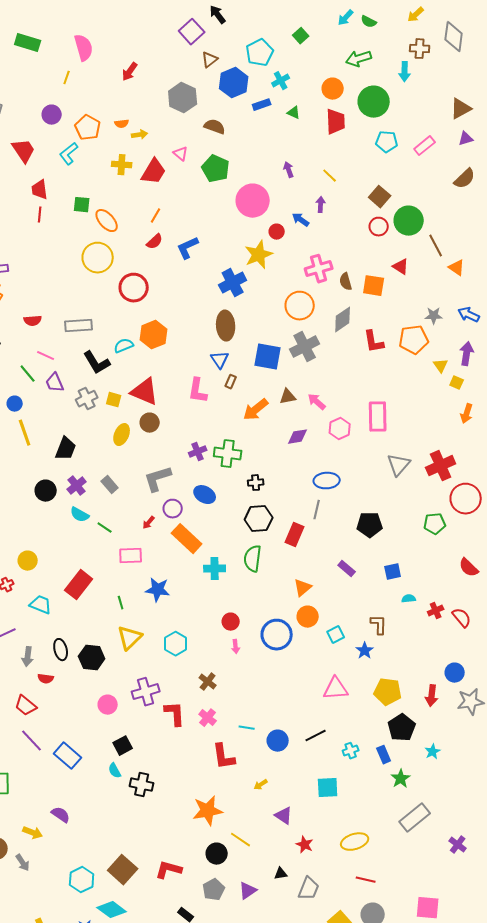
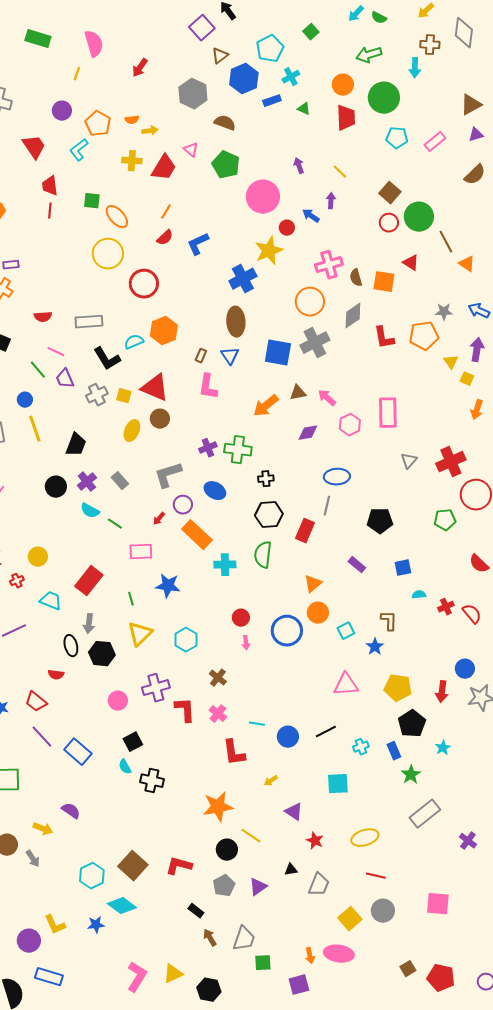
brown rectangle: (231, 382) -> (201, 356), moved
gray triangle: (399, 465) -> (409, 461), size x0.7
gray arrow: (28, 657) -> (89, 624), moved

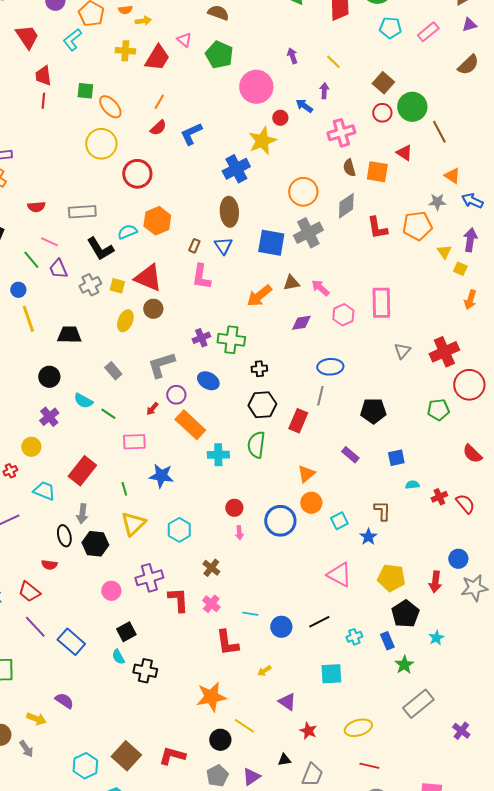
orange triangle: (467, 264) -> (452, 176), moved
pink cross: (329, 265) -> (341, 133), moved
black trapezoid: (76, 445) -> (69, 335), turned -110
purple cross: (87, 482) -> (49, 417), moved
pink triangle: (346, 685) -> (339, 575), turned 32

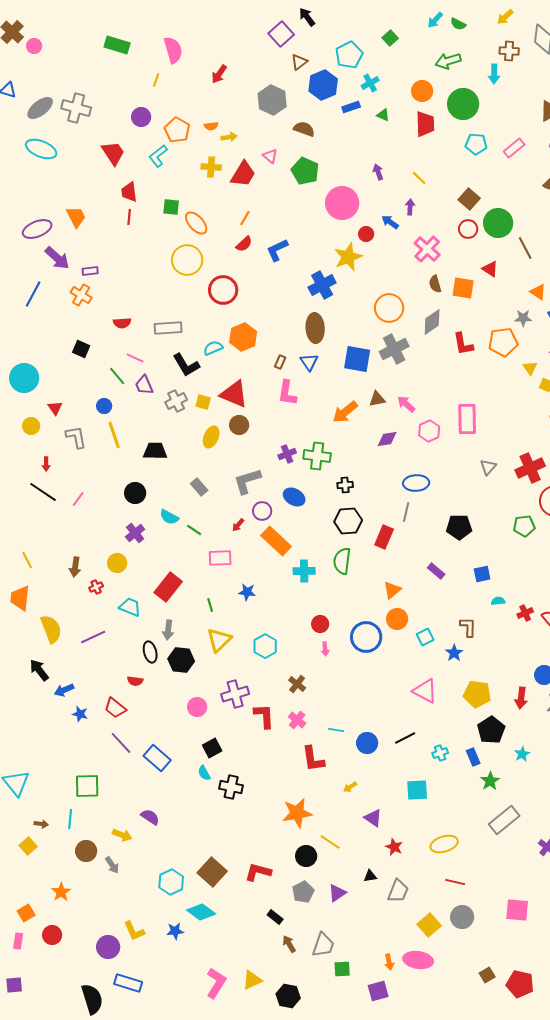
pink cross: (341, 133) -> (427, 249), turned -32
blue star: (161, 476) -> (247, 592), size x0.7

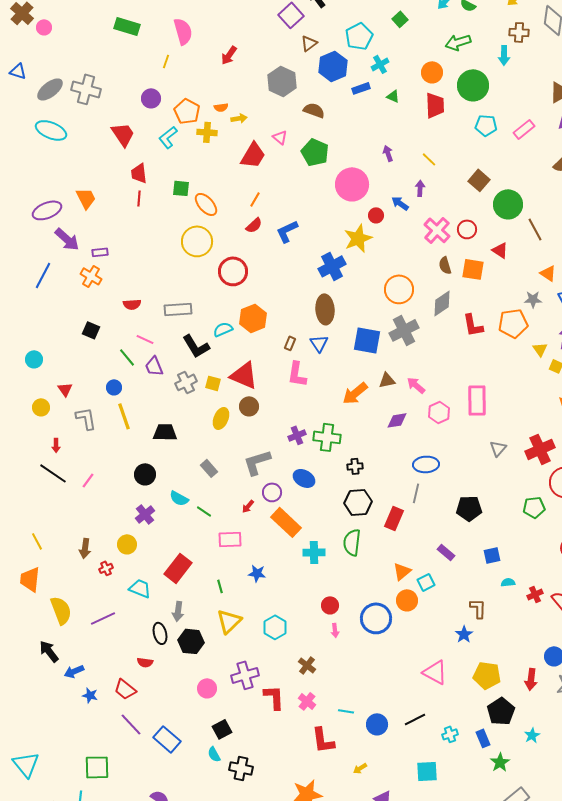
yellow cross: (211, 167) -> (207, 132), moved
red circle: (468, 229) -> (467, 229), moved
cyan circle: (24, 378) -> (34, 359), size x0.6
cyan square: (425, 637) -> (426, 582), moved

